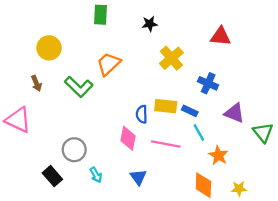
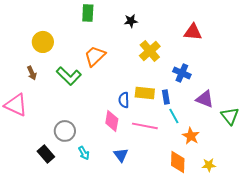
blue rectangle: (190, 111) -> (166, 97), turned 56

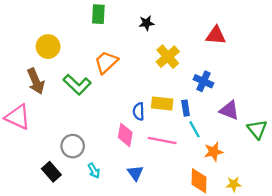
brown arrow: (32, 73) -> (36, 81), size x1.6
orange star: (191, 136) -> (214, 152), turned 30

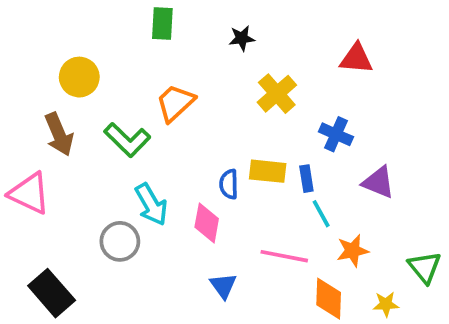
green triangle: (257, 129) -> (425, 267), moved
pink line: (162, 140) -> (284, 256), moved
cyan arrow: (94, 171) -> (151, 204), moved, size x1.6
black rectangle: (51, 172) -> (52, 293), moved, size x1.4

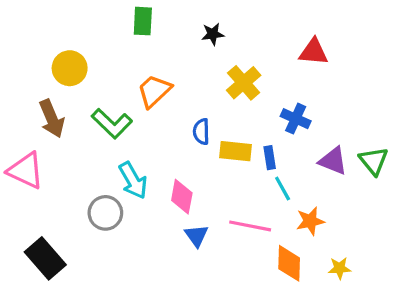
blue semicircle: (229, 184) -> (201, 132), moved
green triangle: (425, 267) -> (374, 161), moved
blue triangle: (223, 286) -> (196, 236), moved

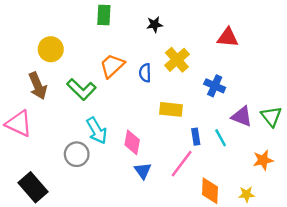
blue semicircle: (201, 132) -> (145, 73), moved
blue rectangle: (270, 158) -> (196, 137), moved
cyan line: (283, 189) -> (221, 138), moved
orange star: (310, 221) -> (263, 160), moved
pink line: (250, 226) -> (182, 164), turned -64

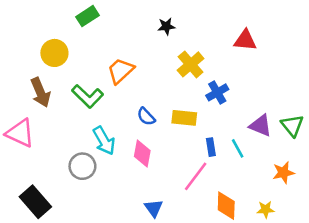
green rectangle: (104, 15) -> (88, 16), moved, turned 54
blue semicircle: (145, 73) -> (146, 117), moved, turned -42
blue cross: (215, 86) -> (217, 92), moved, turned 36
blue triangle: (143, 171) -> (154, 208), moved

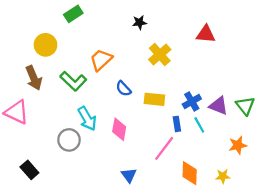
blue cross: (217, 92) -> (192, 101), moved
blue semicircle: (146, 117) -> (123, 89), moved
black rectangle: (35, 202) -> (29, 170), size x0.7

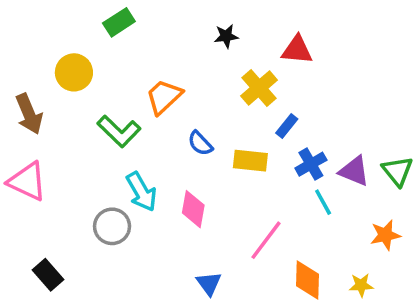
red triangle: (206, 34) -> (297, 50), moved
brown arrow: (34, 78) -> (29, 114), moved
blue rectangle: (177, 124) -> (287, 126), moved, turned 48

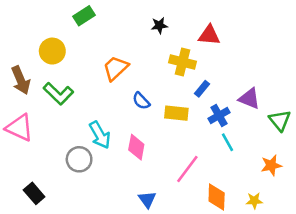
yellow cross: (259, 88) -> (182, 62), turned -35
green L-shape: (119, 131) -> (58, 94), moved
purple triangle: (354, 171) -> (249, 98), moved

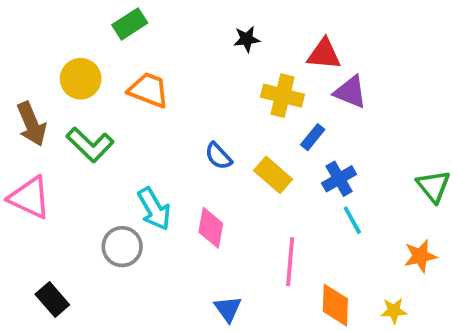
orange trapezoid: (116, 68) -> (149, 90), moved, turned 64
purple triangle: (249, 98) -> (350, 92), moved
yellow rectangle: (176, 113) -> (273, 175), turned 35
pink line: (187, 169) -> (290, 262), turned -32

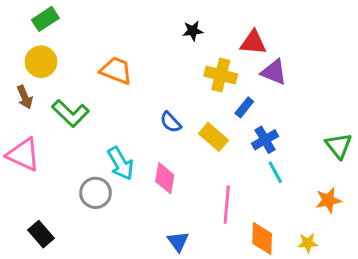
green rectangle: (130, 24) -> (45, 19), moved
yellow circle: (81, 79) -> (41, 62), moved
brown arrow: (32, 124) -> (25, 97), size x0.7

